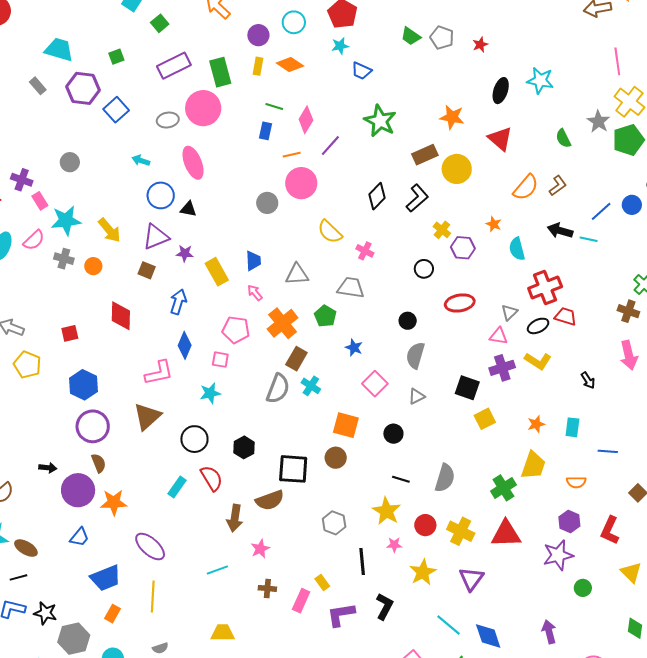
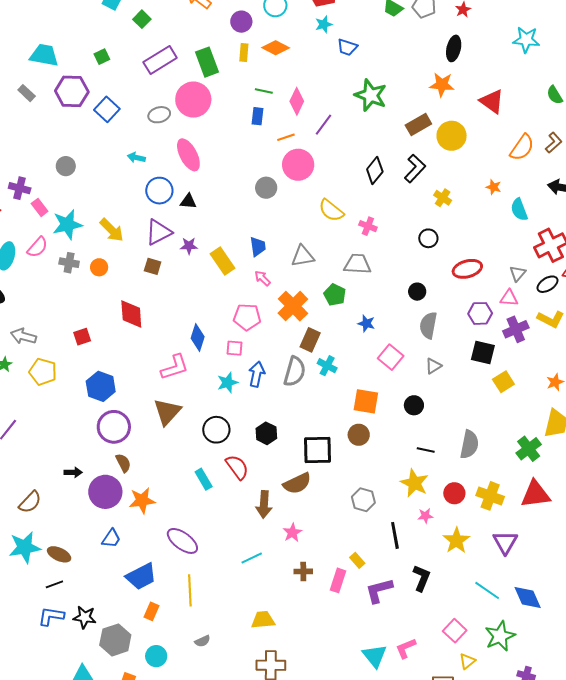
black ellipse: (501, 91) -> (454, 48), moved
purple hexagon: (463, 248) -> (480, 313), moved
blue arrow: (178, 302) -> (257, 374), moved
cyan rectangle: (177, 487) -> (204, 479), turned -60

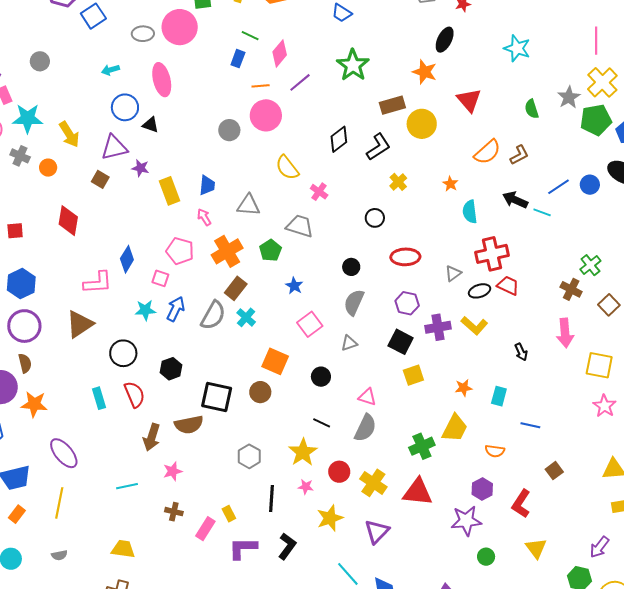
cyan arrow: (136, 158) -> (110, 70), turned -42
pink triangle: (509, 298) -> (367, 397), moved

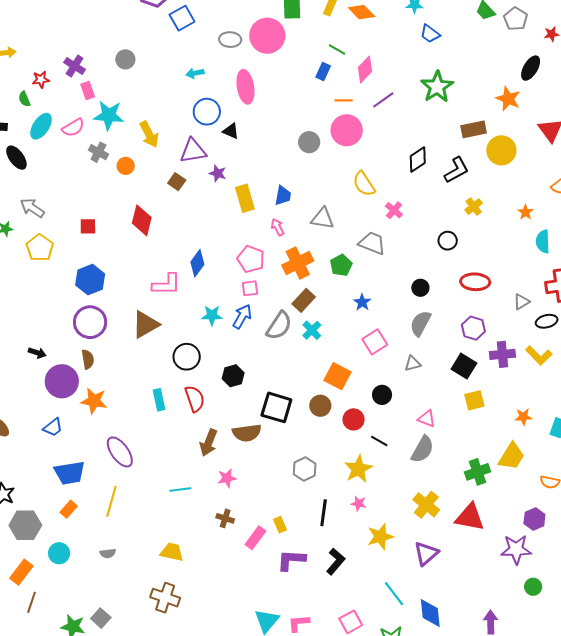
pink square: (160, 278) -> (250, 288), moved, turned -30
red circle: (339, 472) -> (354, 419), moved

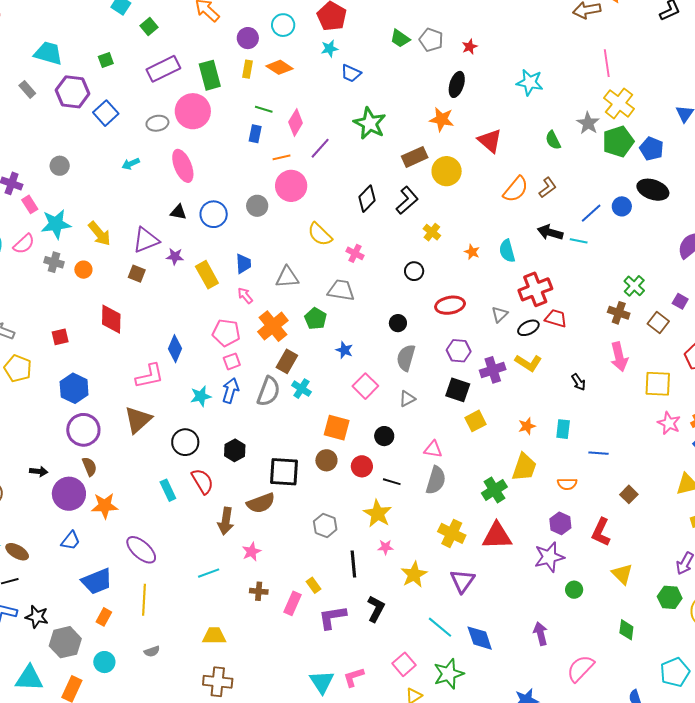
blue circle: (207, 112) -> (214, 214), moved
orange star: (525, 212) -> (472, 252), moved

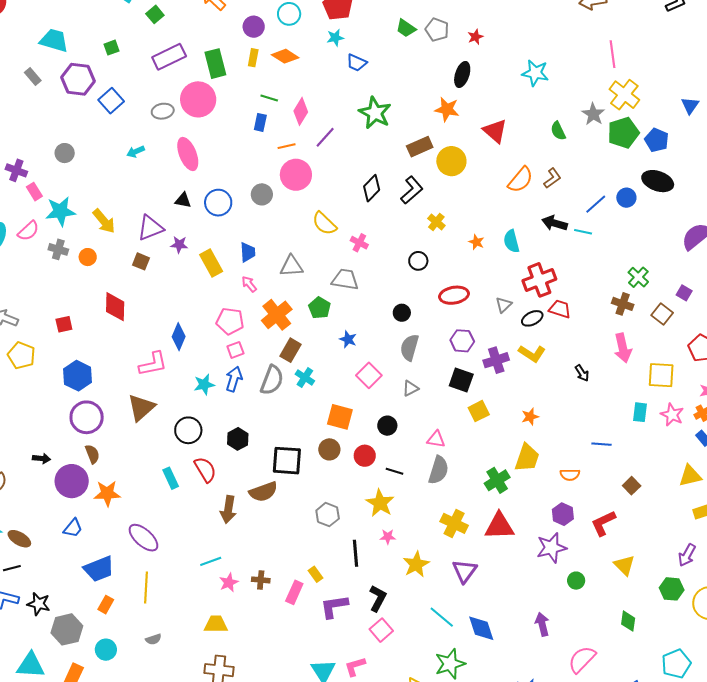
cyan rectangle: (563, 429) -> (640, 412), moved
red L-shape: (601, 532) -> (603, 523), turned 40
pink star: (251, 552) -> (229, 583), moved
pink square: (404, 664) -> (381, 630), moved

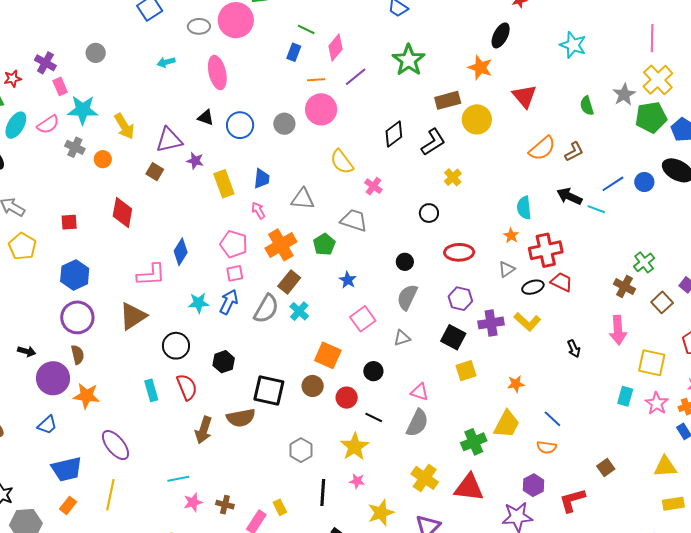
orange star: (476, 242) -> (511, 236), moved
blue line: (601, 444) -> (552, 419), moved, turned 30

